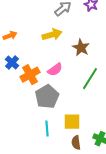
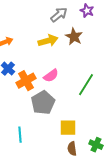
brown star: (81, 48) -> (74, 37), moved
cyan line: (47, 129) -> (20, 135), moved

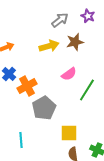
brown star: (74, 37) -> (75, 42), turned 30
pink semicircle: (51, 76) -> (69, 74), moved

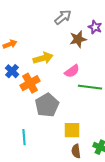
purple star: (88, 16) -> (95, 27), moved
yellow arrow: (49, 46) -> (43, 58), moved
green line: (87, 90) -> (90, 87), turned 65

